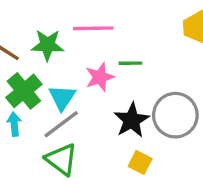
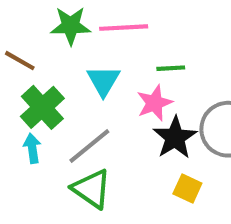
green star: (47, 45) -> (71, 26), moved
pink star: (100, 77) -> (154, 103), moved
cyan triangle: (62, 97) -> (103, 81), moved

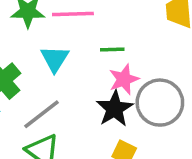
pink star: (154, 103) -> (124, 79), moved

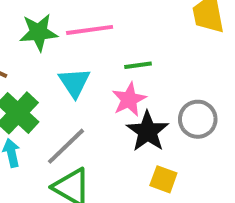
pink star: (124, 79) -> (129, 99), moved
gray circle: (160, 103) -> (198, 119), size x0.7

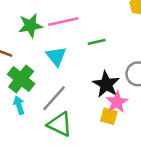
pink star: (129, 99) -> (117, 102), moved
yellow square: (163, 179) -> (109, 116), moved

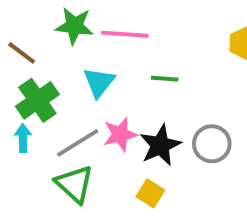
pink star: (117, 102) -> (120, 134), moved

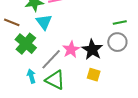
green line: (165, 79) -> (120, 23), moved
cyan triangle: (99, 82) -> (44, 22), moved
cyan arrow: (23, 138) -> (31, 76), moved

